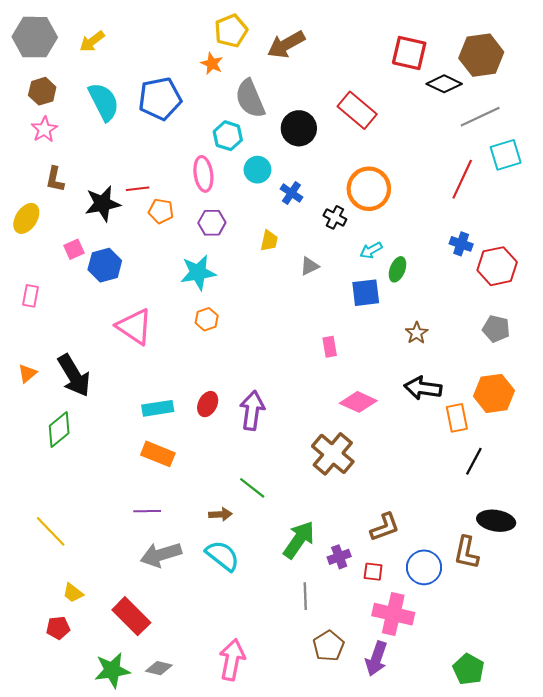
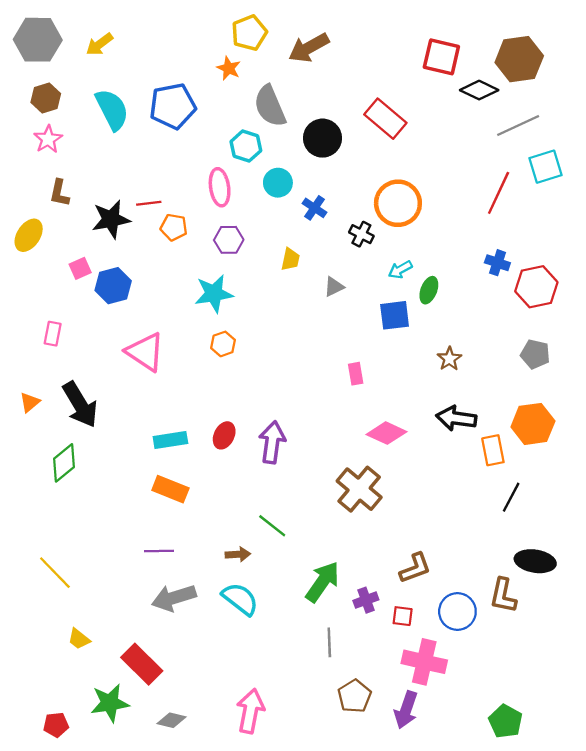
pink rectangle: (31, 296) -> (53, 334), moved
red pentagon: (58, 628) -> (56, 725), moved
green star: (112, 670) -> (110, 703), moved

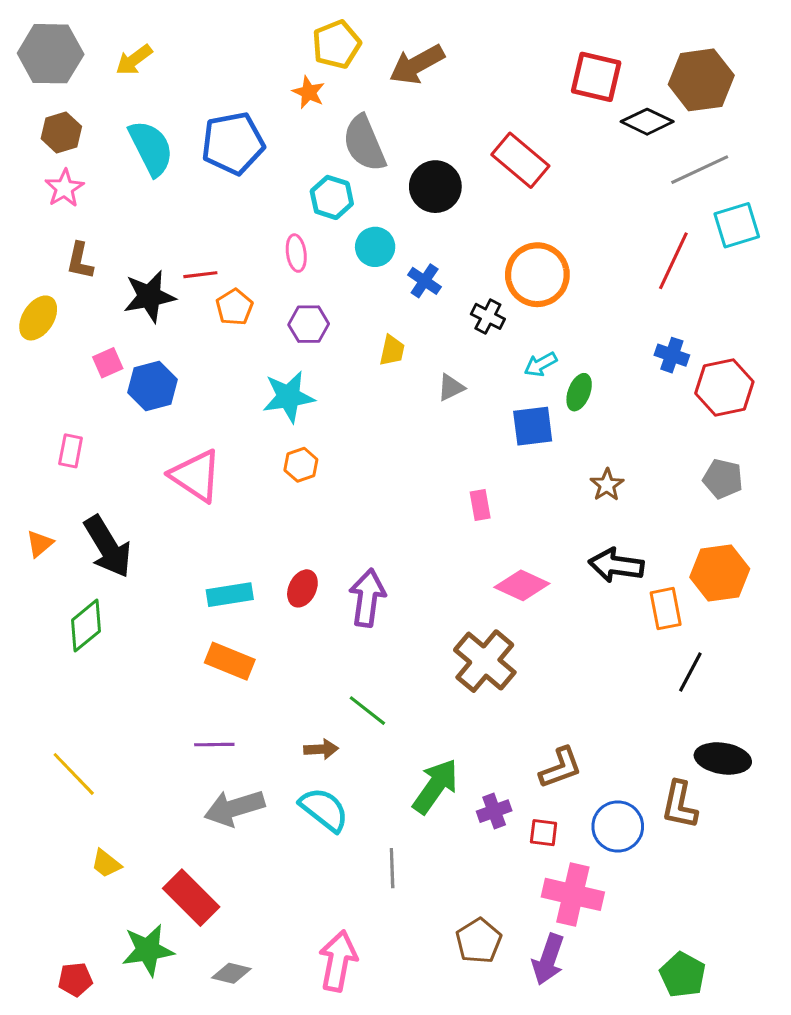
pink ellipse: (220, 187) -> (296, 253), size x0.7
orange pentagon: (174, 227) -> (234, 307), turned 30
gray line: (329, 642) -> (392, 868), moved

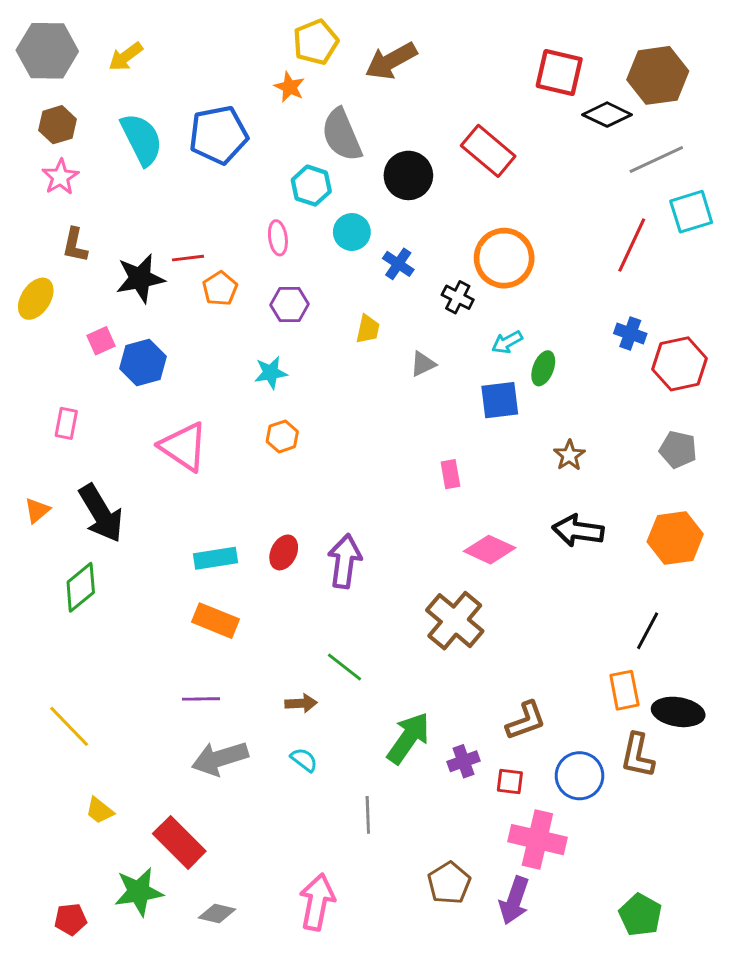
cyan star: (289, 397) -> (271, 373), size x0.7
orange rectangle: (666, 609) -> (624, 690), moved
cyan semicircle: (324, 809) -> (304, 760), size x0.6

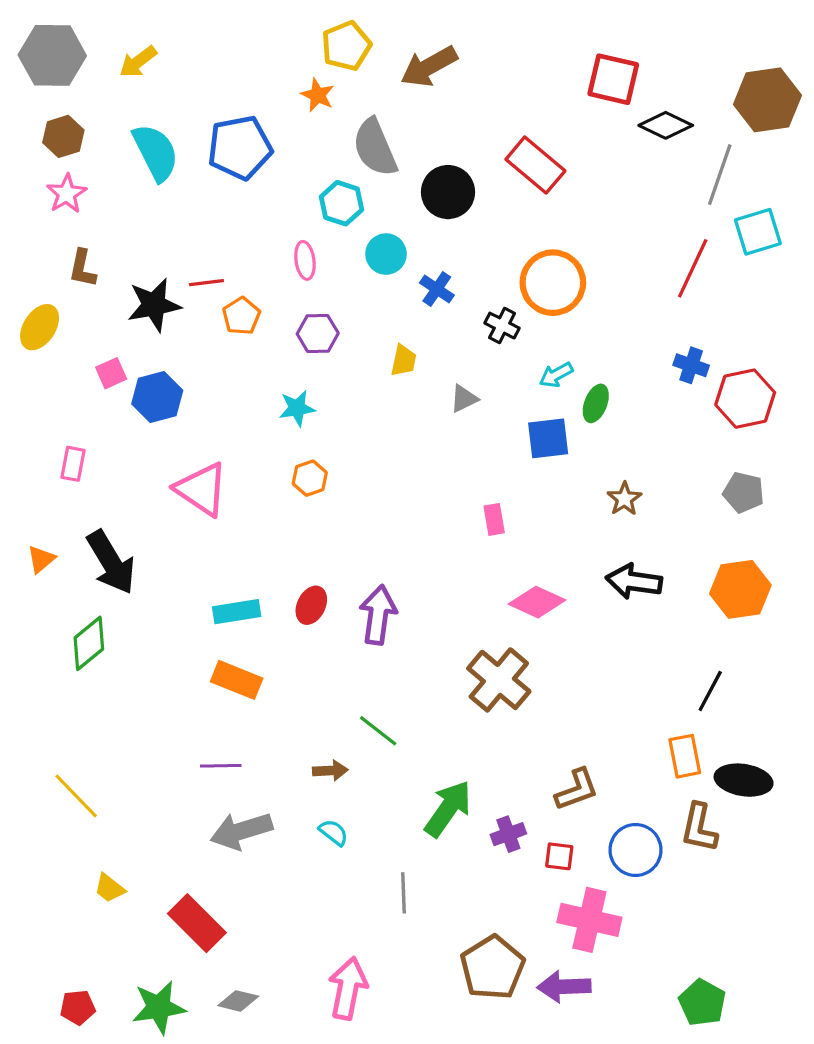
brown hexagon: (658, 75) -> (767, 100), moved
gray line: (656, 160) -> (720, 175), turned -46
brown pentagon: (449, 883) -> (492, 968), size x1.4
green star: (139, 892) -> (159, 1007), moved
purple arrow: (514, 900) -> (564, 987), turned 69

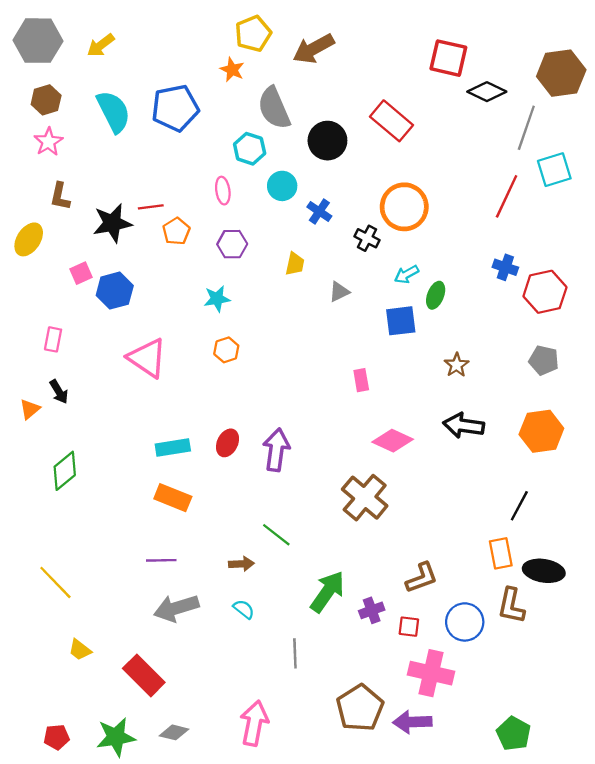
black arrow: (111, 562) -> (59, 392), moved, size x0.5

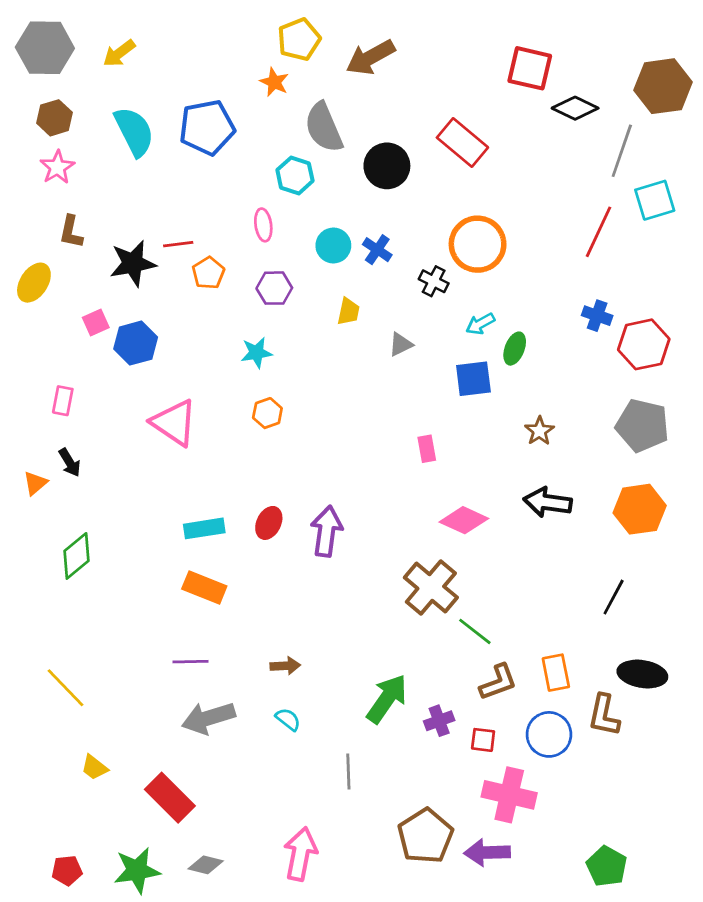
cyan circle: (282, 186) -> (333, 246), moved
gray pentagon: (544, 360) -> (642, 425), size x1.5
green line: (276, 535) -> (475, 631), moved
orange rectangle: (501, 553) -> (556, 673), moved

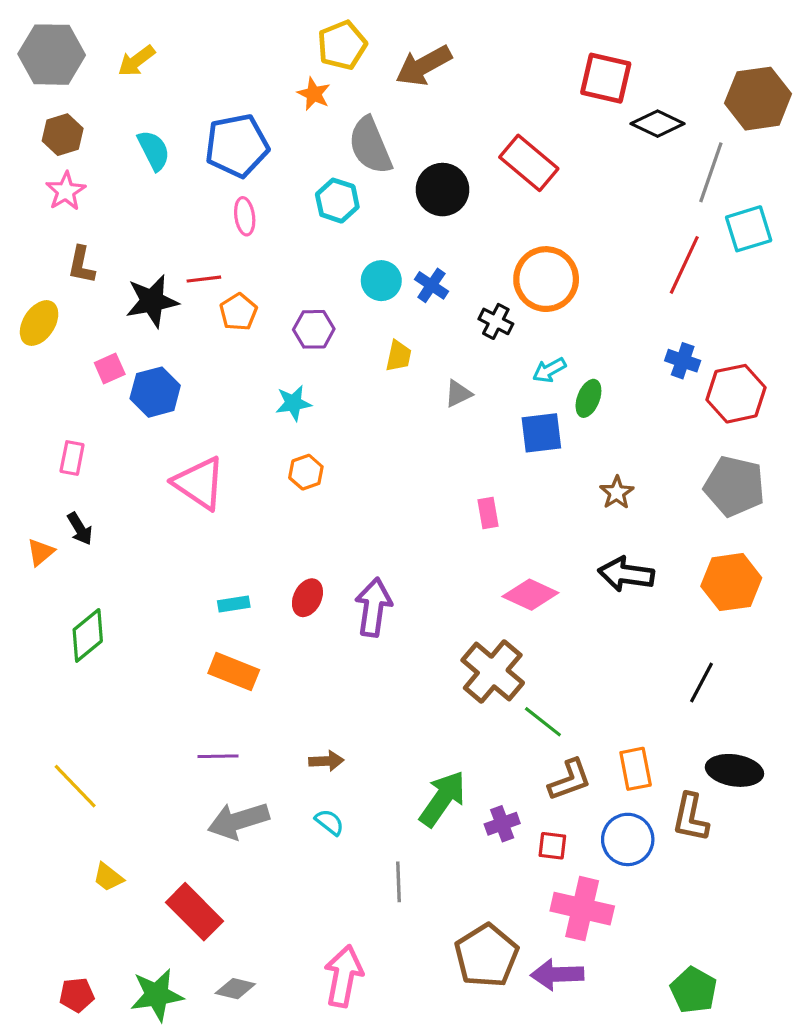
cyan semicircle: (134, 132) -> (154, 150), size x0.7
pink ellipse: (263, 225) -> (245, 216), moved
cyan rectangle: (204, 528) -> (234, 604), size x0.7

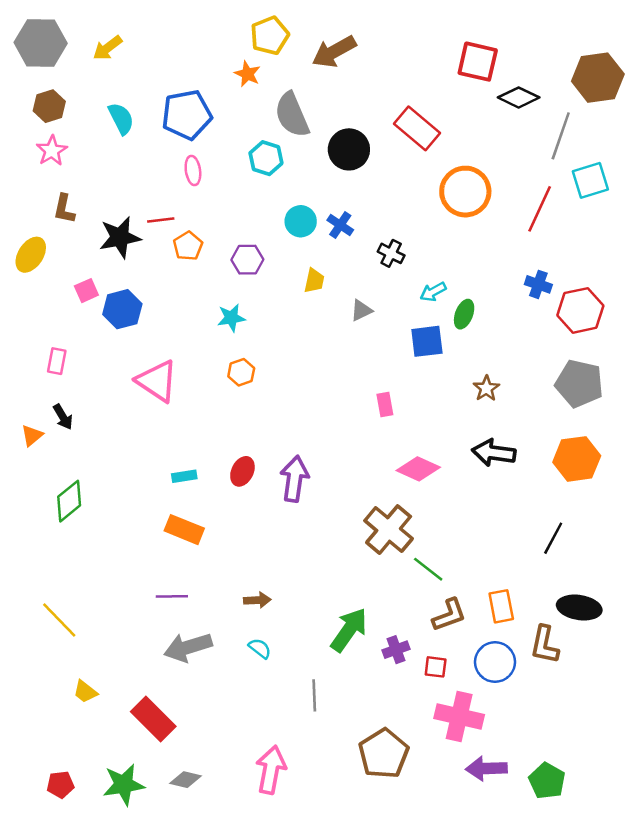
orange circle: (546, 279) -> (465, 192), moved
purple arrow: (557, 974) -> (486, 768), moved

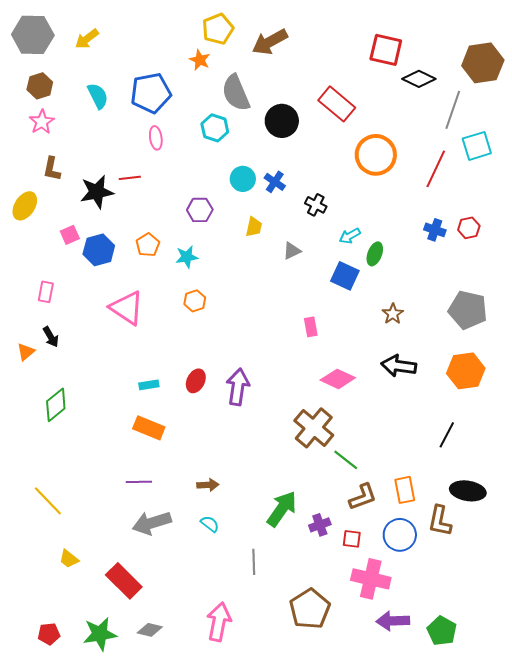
orange pentagon: (188, 246) -> (148, 245), moved
red hexagon: (580, 310) -> (469, 228), moved, size x0.6
blue square: (427, 341) -> (345, 276), turned 32

